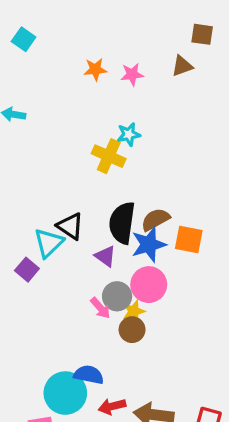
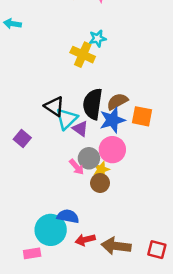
cyan triangle: (49, 243) -> (67, 119), moved

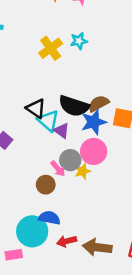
yellow cross: (83, 55) -> (51, 48), moved, turned 30
black semicircle: (93, 104) -> (74, 106), turned -80
cyan triangle: (67, 119) -> (48, 121), turned -35
brown circle: (100, 183) -> (46, 185), moved

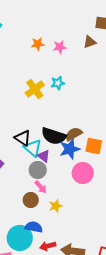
pink circle: (94, 151) -> (83, 173), moved
gray circle: (70, 160) -> (38, 170), moved
yellow star: (83, 171) -> (56, 206), moved

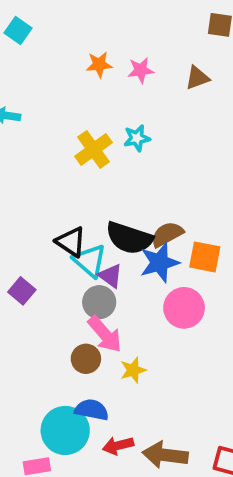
brown triangle: (90, 42) -> (197, 78), moved
pink arrow: (41, 187) -> (105, 334), size x1.5

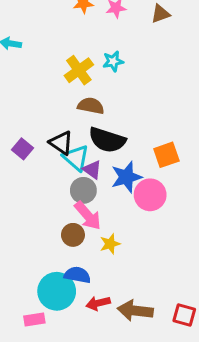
brown semicircle: (167, 234) -> (91, 106), moved, turned 40
orange square: (205, 257) -> (166, 155), turned -30
blue star: (160, 263) -> (126, 177), moved
purple square: (22, 291) -> (23, 149), moved

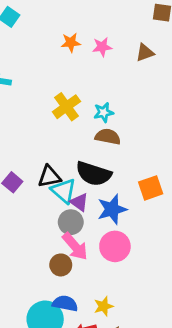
cyan star: (113, 61) -> (104, 112), moved
brown semicircle: (91, 106) -> (108, 137), moved
black triangle: (61, 143) -> (49, 177), turned -45
pink circle: (150, 195) -> (115, 246), moved
yellow star: (110, 244) -> (104, 306), moved

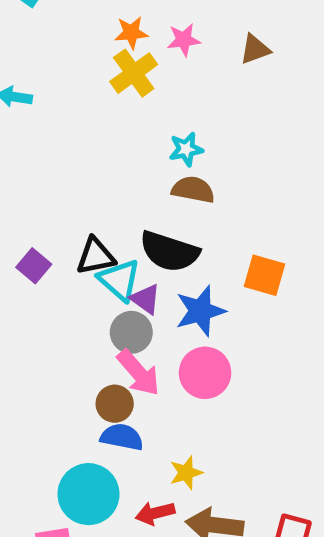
yellow cross: (66, 107) -> (134, 73), moved
orange square: (151, 188) -> (264, 275), turned 35
blue semicircle: (65, 303) -> (122, 437), moved

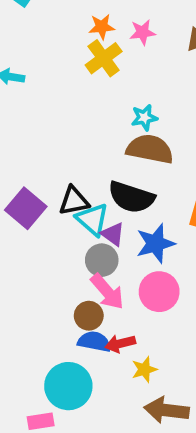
brown semicircle: (193, 190) -> (150, 149), size x1.4
purple square: (34, 266) -> (26, 208), size x1.5
red arrow: (155, 513) -> (120, 343), moved

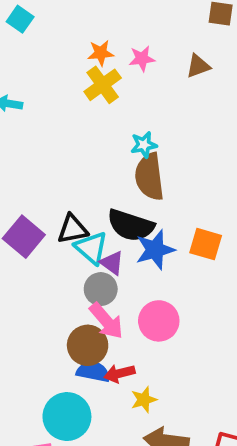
brown semicircle: (150, 149) -> (149, 177), turned -108
blue star: (155, 243) -> (155, 250), moved
brown circle: (89, 316) -> (88, 345), size x1.4

